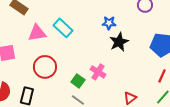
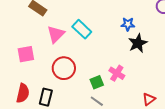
pink triangle: (37, 33) -> (56, 34), turned -36
green square: (78, 81) -> (97, 82), turned 32

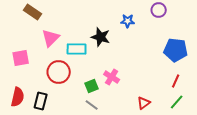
blue star: (128, 24) -> (128, 21), moved
cyan rectangle: (82, 29) -> (77, 49), moved, turned -42
black star: (138, 43) -> (101, 37), moved, turned -30

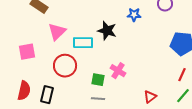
green square: (92, 86) -> (98, 80), turned 32
gray line: (92, 105) -> (98, 99), turned -32

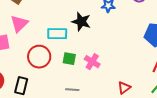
pink triangle: (57, 32) -> (19, 24), moved
green square: (98, 80) -> (69, 59), moved

